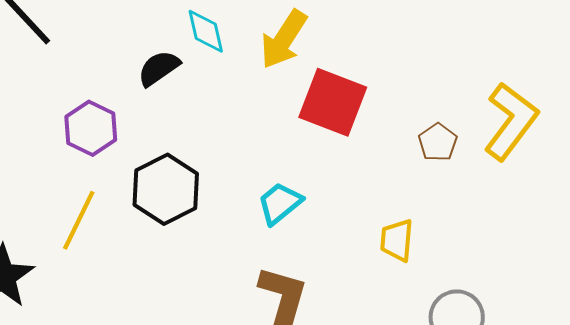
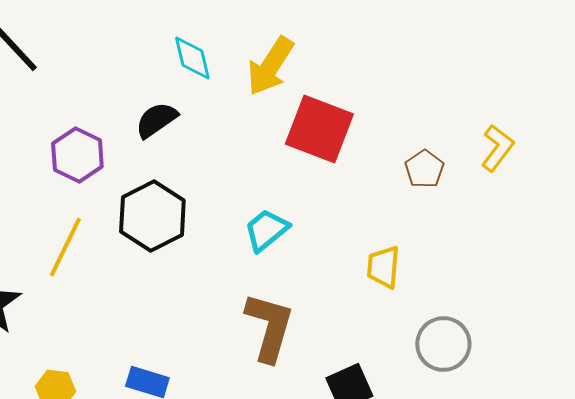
black semicircle: (159, 68) -> (156, 120), moved
yellow L-shape: (511, 121) -> (497, 148), size x0.6

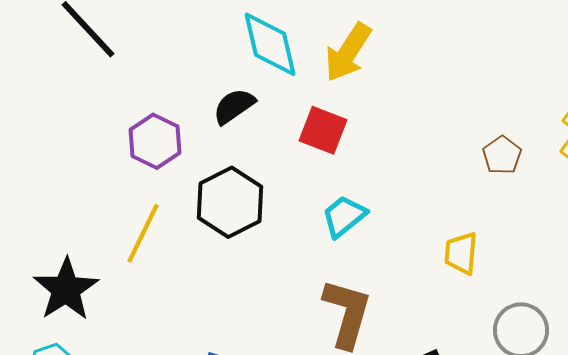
cyan diamond: (192, 58) -> (270, 44), size x1.5
red square: (319, 129) -> (323, 130), moved, size x0.7

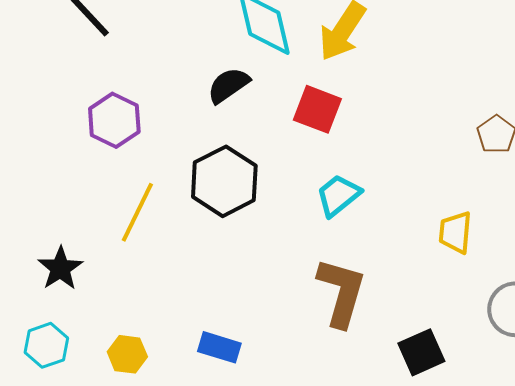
purple hexagon: (155, 141) -> (114, 120), moved
black star: (66, 289) -> (60, 268), size x0.7

